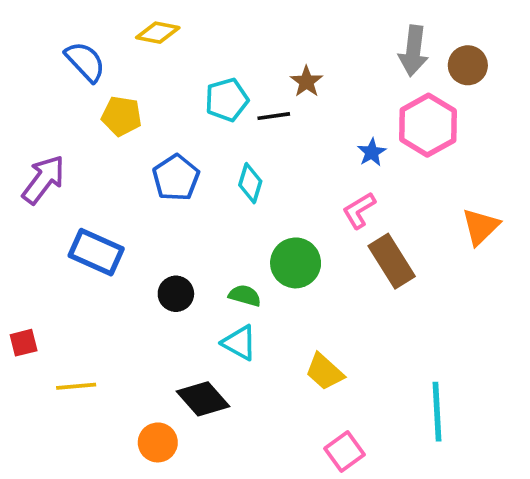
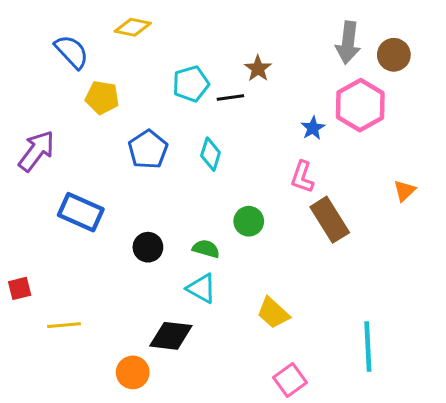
pink L-shape: (359, 210) -> (302, 177), turned -40
orange triangle: (481, 227) -> (405, 191), size x0.7
green circle: (296, 263) -> (249, 221), size x0.7
black diamond: (203, 399) -> (171, 336), turned -42

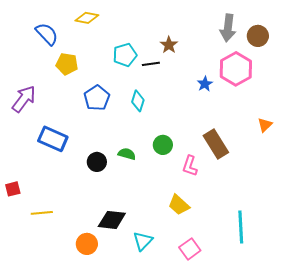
pink L-shape: (302, 177) -> (190, 166), moved
green semicircle: (206, 249) -> (127, 154), moved
cyan triangle: (201, 288) -> (143, 241), moved, turned 45

